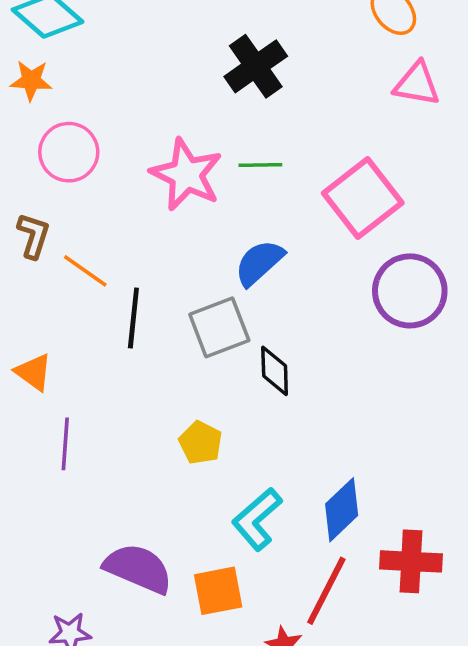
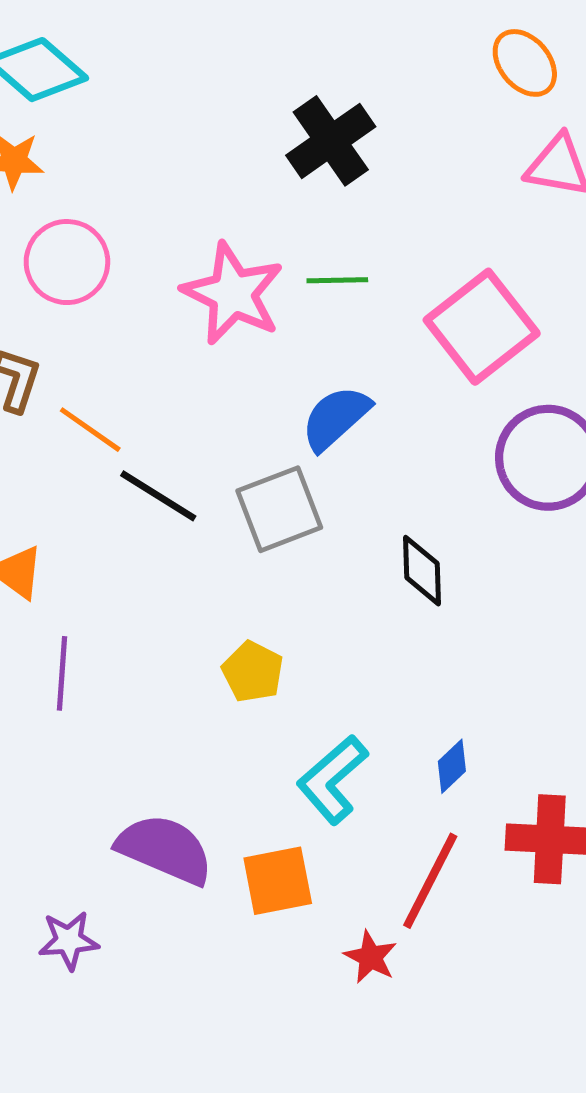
black line: (133, 318) -> (158, 496), turned -64
black diamond: (275, 371) -> (422, 571), moved
blue diamond: (342, 510) -> (452, 766), size x0.6

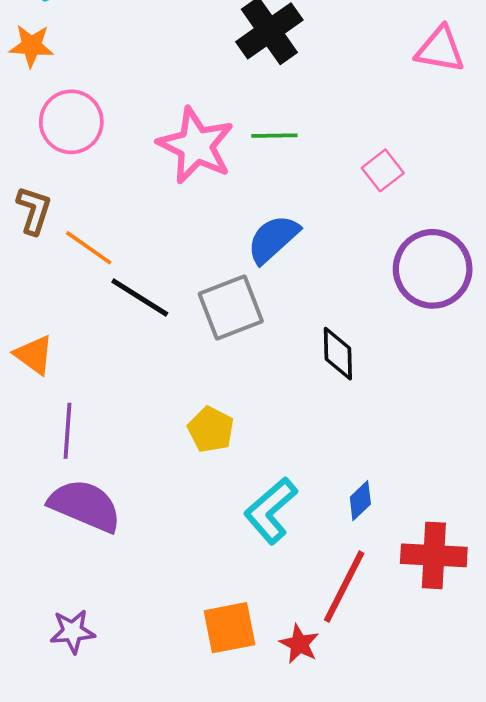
pink square: (482, 327) -> (383, 170), size x0.5
purple semicircle: (165, 849) -> (85, 506), moved
orange square: (278, 881) -> (230, 628), moved

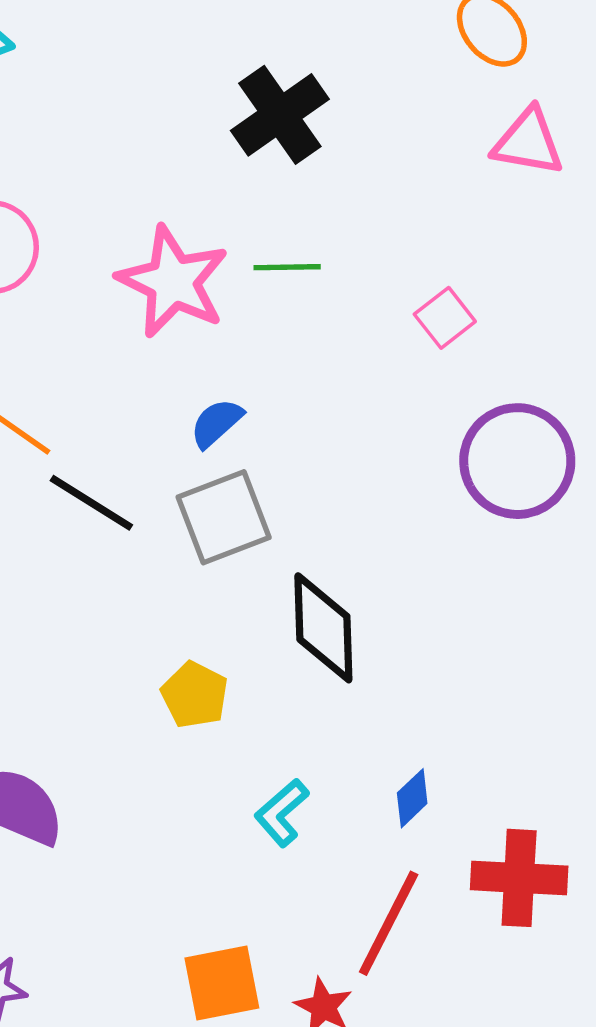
blue semicircle: (273, 239) -> (216, 423), moved, size x0.7
black diamond: (338, 354) -> (323, 628), moved, size x1.4
cyan L-shape: (271, 511) -> (282, 813), size x0.7

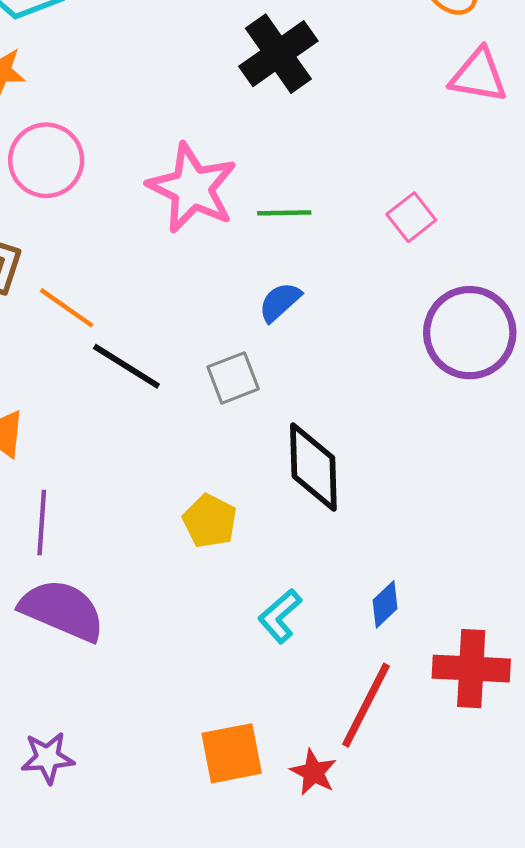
green line: (287, 267) -> (284, 213), moved
blue semicircle: (216, 423) -> (280, 302), moved
gray square: (224, 517) -> (233, 378), size x0.7

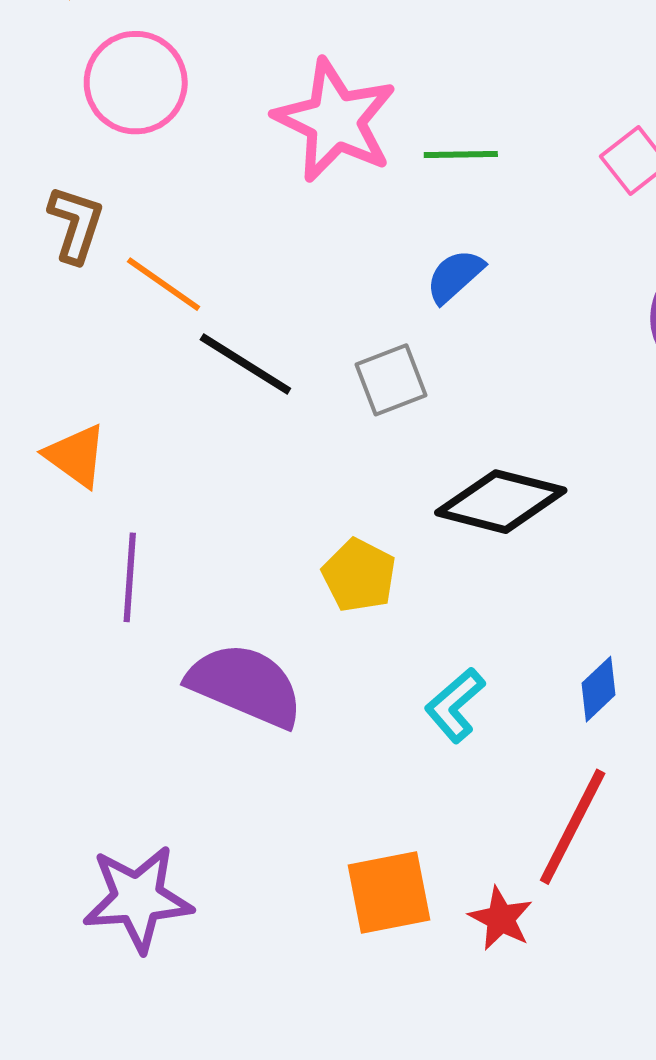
black diamond: (313, 467) -> (501, 502), turned -74
purple semicircle: (62, 610) -> (245, 685), moved
purple star: (48, 758) -> (138, 899), size x1.5

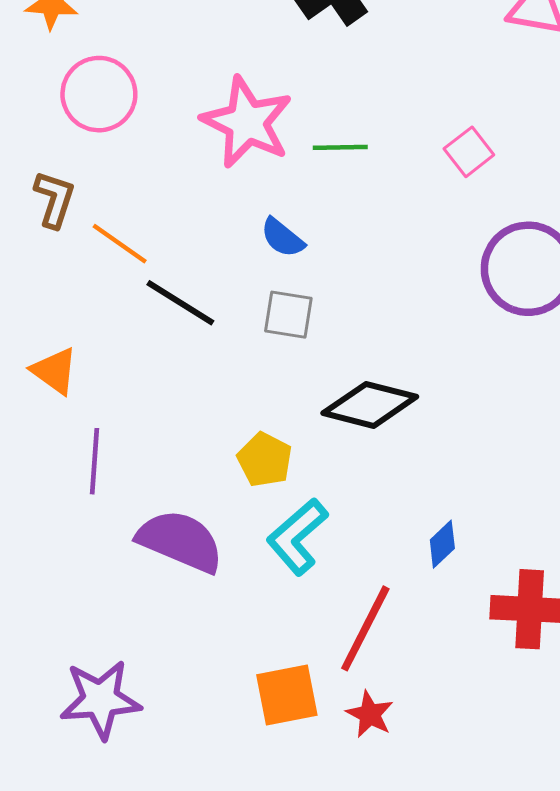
blue semicircle: (455, 276) -> (282, 238), moved, turned -99
gray square: (391, 380) -> (288, 315), turned 30
cyan L-shape: (455, 705) -> (297, 537), moved, size x1.4
red line: (573, 827) -> (365, 628), moved

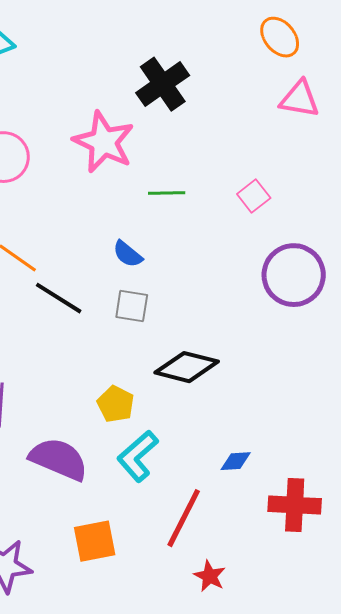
pink star: (247, 122) -> (104, 142), moved
blue diamond: (442, 544) -> (236, 461), turned 40
orange square: (287, 695) -> (95, 541), moved
red star: (370, 714) -> (210, 576), moved

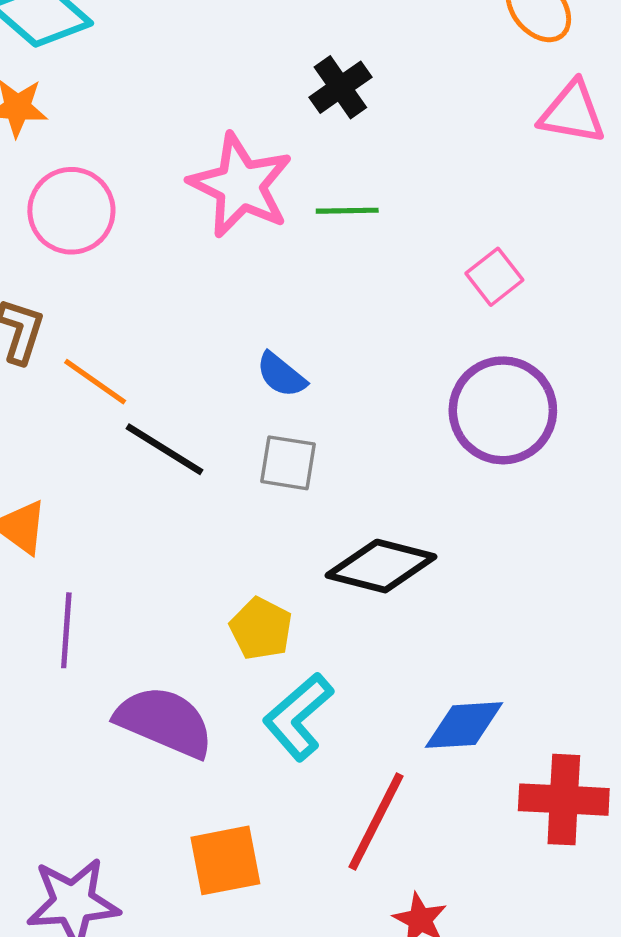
black cross: (163, 84) -> (340, 87), size x0.7
green line: (167, 193) -> (347, 211), moved
purple circle: (294, 275) -> (503, 410), moved
blue diamond: (236, 461) -> (464, 725), size x1.5

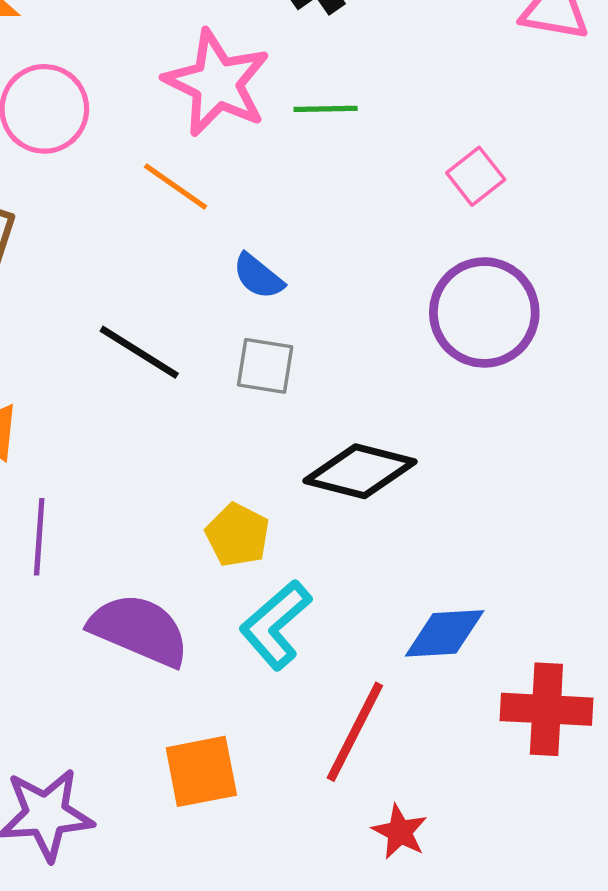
orange line: (95, 382) -> (175, 187), moved

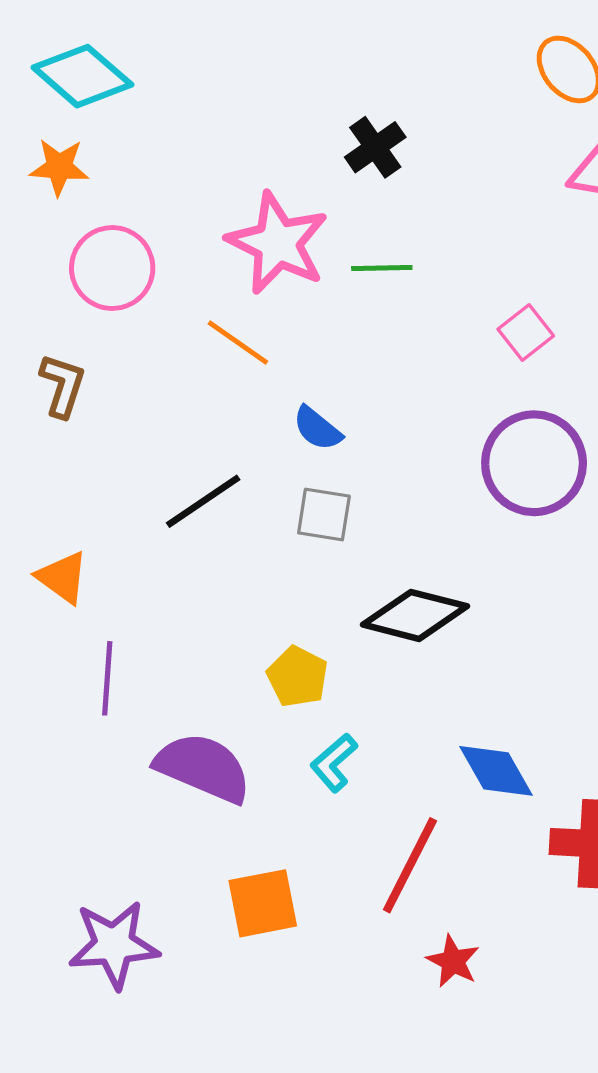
black line: (139, 352) -> (203, 501), turned -66
cyan L-shape: (276, 625) -> (334, 763), size x0.7
blue diamond: (445, 633) -> (496, 771), turned 64

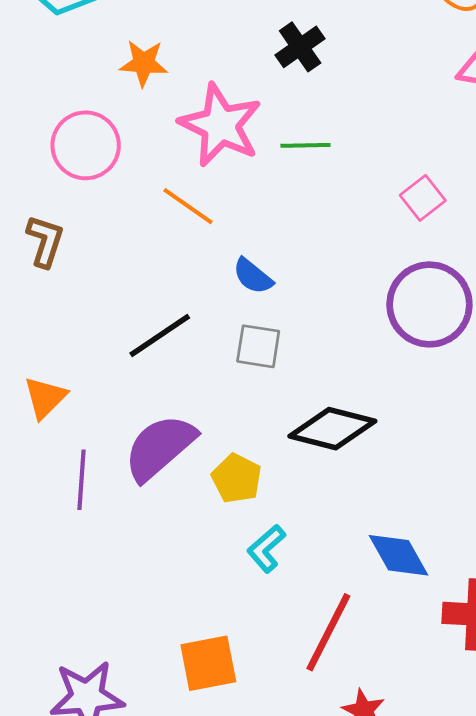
orange star: (59, 167) -> (144, 63), moved
orange triangle: (63, 577) -> (45, 398), turned 39
purple semicircle: (203, 768) -> (160, 447), moved, turned -64

